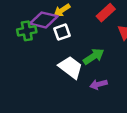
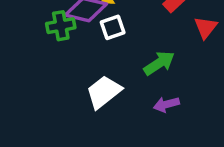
white trapezoid: (70, 67) -> (104, 92), moved, turned -75

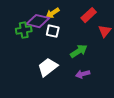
white square: (113, 27) -> (53, 31), turned 32

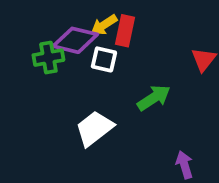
red rectangle: (89, 15) -> (125, 31), moved, turned -35
purple arrow: (83, 74) -> (184, 165), moved, turned 88

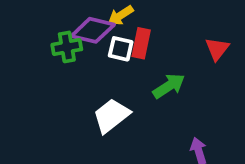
red rectangle: (125, 31) -> (141, 43), moved

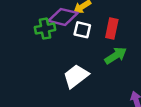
red rectangle: (141, 43) -> (112, 29), moved

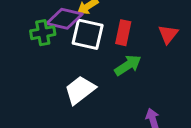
white square: (82, 30) -> (88, 34), size x1.5

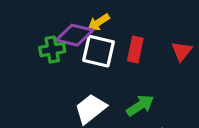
green arrow: (128, 65) -> (140, 105), moved

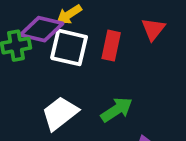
red triangle: (182, 51) -> (153, 29), moved

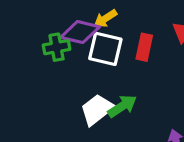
green arrow: (117, 110) -> (122, 106), moved

